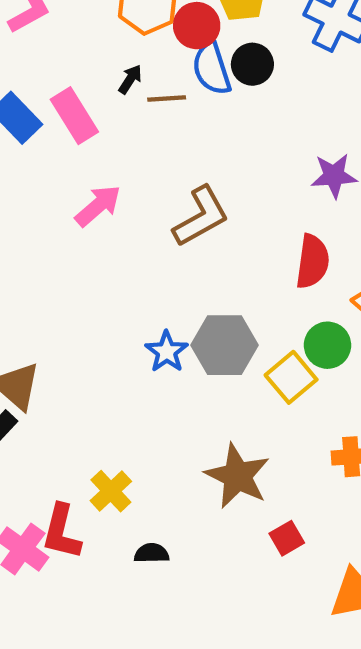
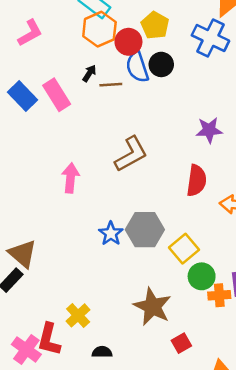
pink arrow: (98, 206) -> (70, 178), moved, turned -44
green circle: (328, 345) -> (202, 276), moved

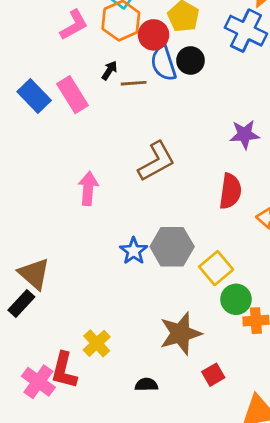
pink L-shape: (30, 33) -> (74, 25), moved
brown star: (152, 307) -> (181, 333), turned 30
black semicircle: (102, 352) -> (146, 385), moved

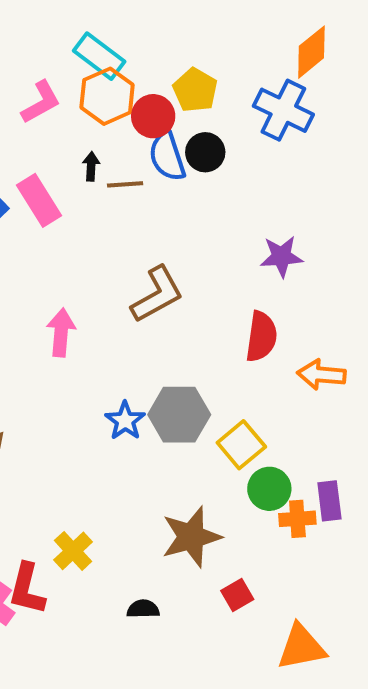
black arrow: (109, 70) -> (91, 166), turned -30

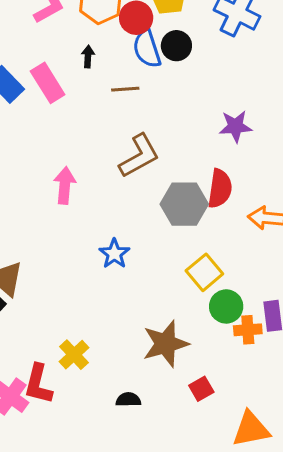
brown line: (125, 184) -> (125, 89), moved
gray hexagon: (179, 415) -> (184, 204), moved

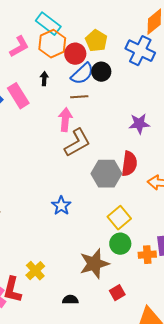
blue semicircle: (147, 49) -> (82, 74), turned -115
brown line: (125, 89) -> (79, 97), moved
pink arrow: (65, 185) -> (65, 120), moved
green circle: (226, 306) -> (120, 244), moved

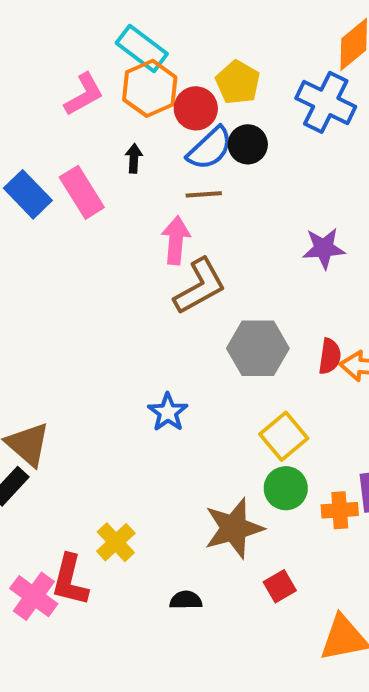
red semicircle: (129, 164) -> (330, 356), moved, size x0.7

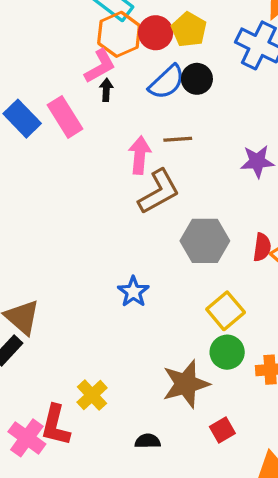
pink L-shape: (84, 94) -> (100, 66), moved
red circle: (196, 108) -> (156, 33), moved
brown line: (204, 194) -> (178, 139), moved

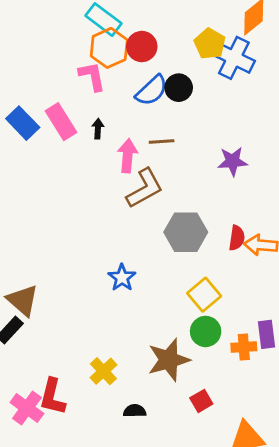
yellow pentagon: (189, 30) -> (210, 44), moved
pink L-shape: (100, 66) -> (92, 76), turned -72
black arrow: (106, 90) -> (98, 129), moved
yellow cross: (92, 395) -> (103, 371), moved

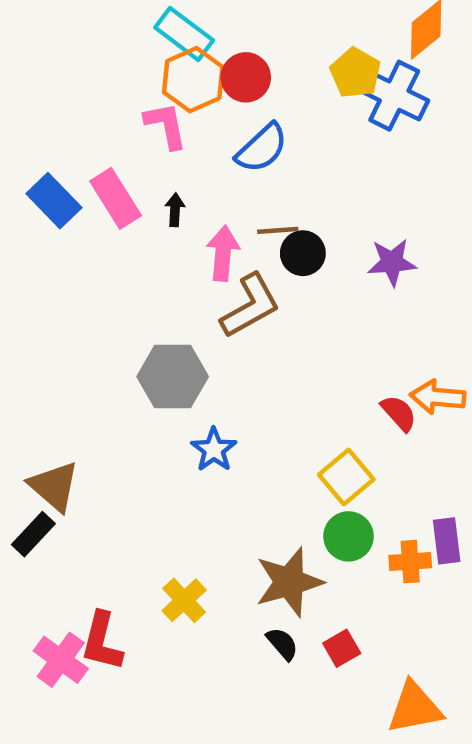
black circle: (179, 88) -> (303, 253), moved
gray hexagon: (186, 232) -> (173, 377), moved
red semicircle: (237, 238) -> (399, 413), moved, turned -50
black semicircle: (135, 411) -> (282, 644), moved, turned 50

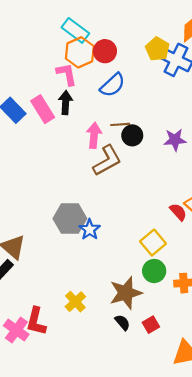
black arrow: (175, 210) -> (66, 103), moved, size x1.5
gray hexagon: (173, 377) -> (70, 219), moved

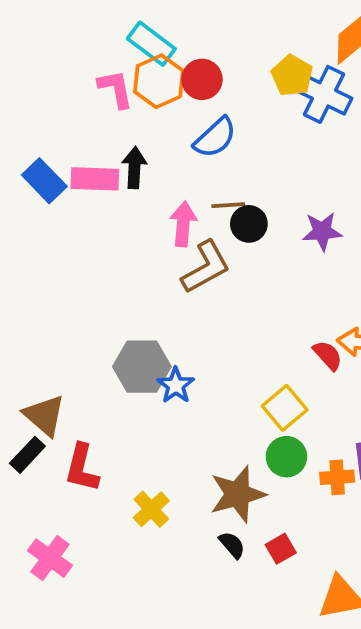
pink L-shape: (67, 74) -> (116, 89), moved
pink rectangle: (43, 109) -> (95, 179), turned -56
red L-shape: (36, 321) -> (82, 468), moved

